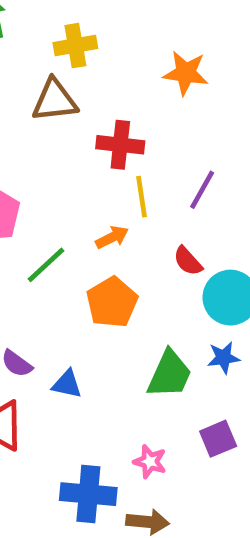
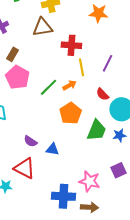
green line: (46, 265) -> (48, 87), moved
green trapezoid: (169, 374) -> (96, 130), moved
pink star: (150, 462) -> (89, 181), size x1.5

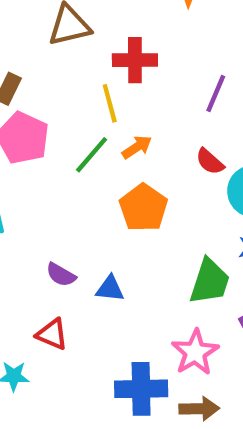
yellow line: (81, 67) -> (110, 103), moved
green trapezoid: (96, 130) -> (210, 281), moved
red triangle: (24, 168) -> (52, 334), size x0.7
pink star: (89, 181) -> (195, 352), turned 30

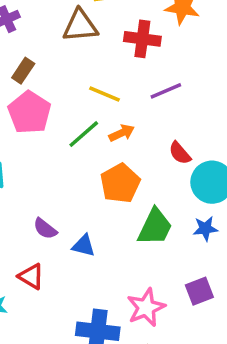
red cross: (135, 60) -> (142, 39), moved
purple line: (216, 94) -> (166, 91), moved, turned 36
yellow line: (110, 103) -> (104, 94), turned -60
green trapezoid: (210, 281) -> (155, 227), moved

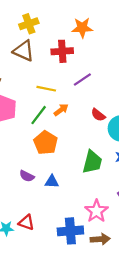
brown triangle: (80, 26) -> (24, 51), turned 40
orange pentagon: (120, 183) -> (46, 143), moved
red triangle: (31, 276) -> (26, 222), moved

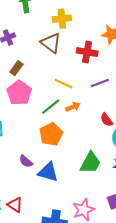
blue triangle: (52, 182) -> (48, 172), size x1.5

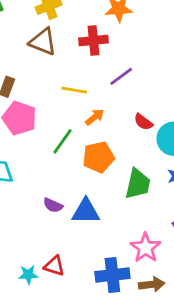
green line: (51, 107) -> (63, 141), moved
orange pentagon: (51, 134) -> (98, 157), moved, turned 30

